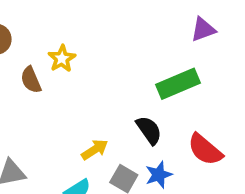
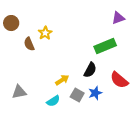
black semicircle: (149, 130) -> (90, 70), turned 63

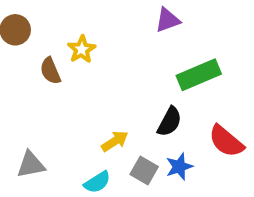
purple triangle: (118, 18) -> (168, 20), moved

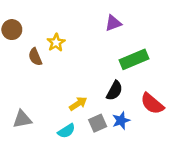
gray square: (144, 170) -> (98, 123), turned 36

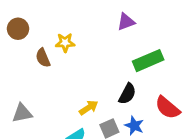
yellow star: (56, 43) -> (65, 43), turned 30
gray triangle: (22, 119) -> (22, 113), moved
blue star: (121, 121) -> (134, 126), turned -30

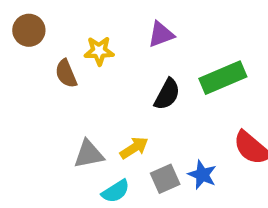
purple triangle: (126, 22) -> (161, 34), moved
black semicircle: (127, 94) -> (167, 94), moved
gray triangle: (22, 113) -> (89, 154), moved

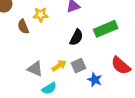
gray triangle: (89, 154) -> (35, 69), turned 35
gray square: (165, 179) -> (78, 66), moved

